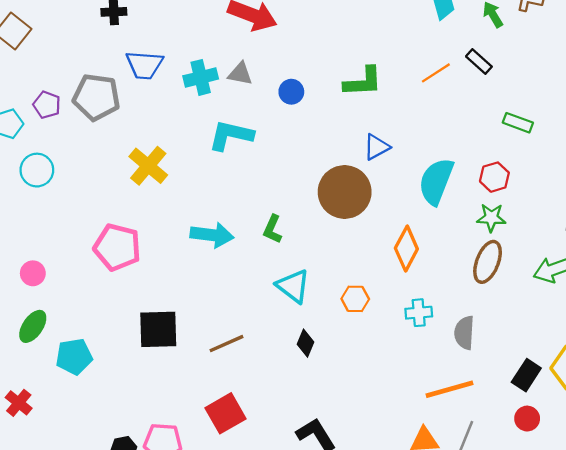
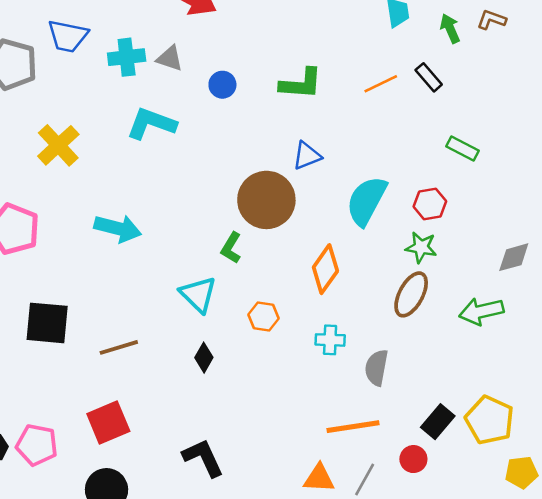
green L-shape: (272, 229) -> (231, 248), moved
red circle: (527, 419) -> (413, 459), moved

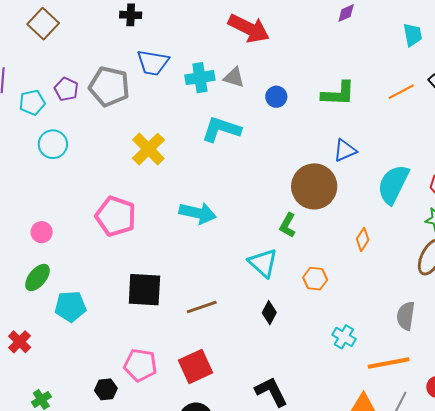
orange diamond: (325, 269) -> (363, 239), size x0.6
cyan cross: (330, 340) -> (344, 337), moved, turned 30
pink pentagon: (37, 445) -> (140, 365), moved

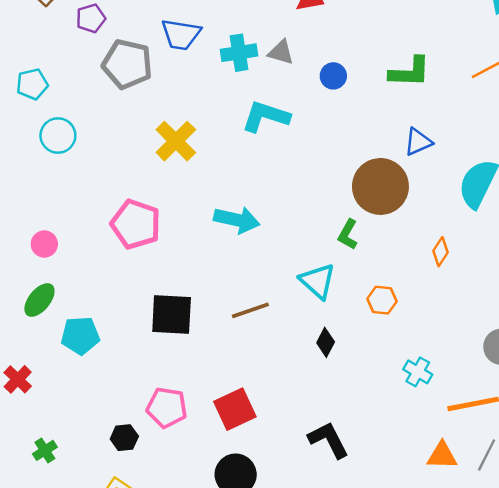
purple pentagon: (66, 89) -> (91, 18), moved, turned 30
brown line: (202, 307) -> (250, 310), moved

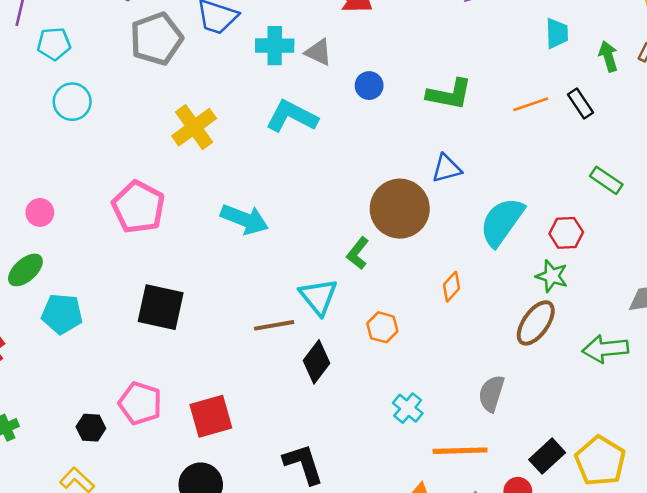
gray pentagon: (127, 64) -> (156, 39), turned 30
brown line: (250, 310) -> (274, 325), moved
black diamond: (326, 342) -> (316, 362), size x1.4

